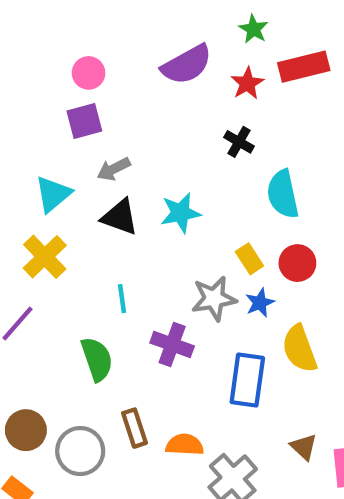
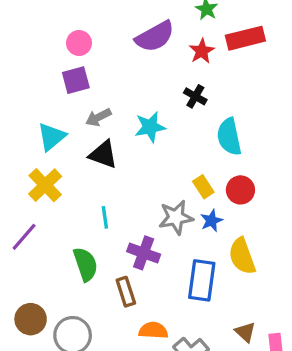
cyan star: (180, 213) -> (150, 127), moved
brown rectangle: (135, 428) -> (126, 292), moved

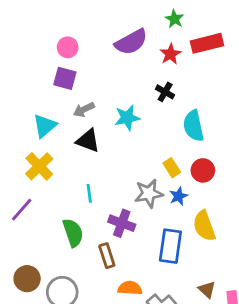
purple square: (76, 80) -> (65, 78), turned 30

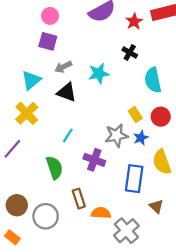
cyan line: (89, 193) -> (68, 135), turned 40
brown rectangle: (107, 256) -> (79, 199), moved
brown triangle: (207, 289) -> (156, 206), moved

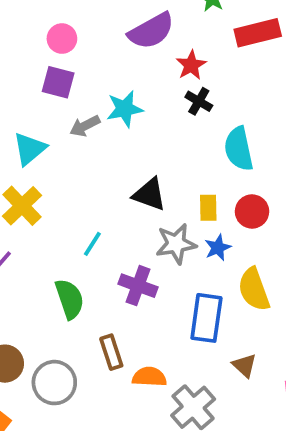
red star: (134, 21) -> (191, 65), moved
cyan star: (99, 73) -> (125, 109), moved
black triangle: (67, 92) -> (149, 194), moved
yellow rectangle: (135, 114) -> (208, 208), turned 32

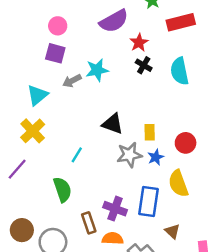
cyan semicircle: (239, 149) -> (180, 71), moved
red circle: (252, 211) -> (186, 143), moved
purple cross: (138, 286) -> (115, 209), moved

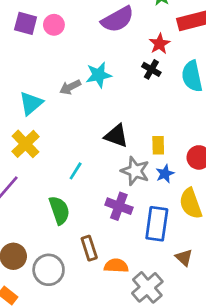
red star: (139, 43) -> (160, 44), moved
purple square: (55, 53) -> (26, 23), moved
gray star: (129, 155) -> (135, 171), turned 30
purple cross: (115, 209) -> (119, 206), moved

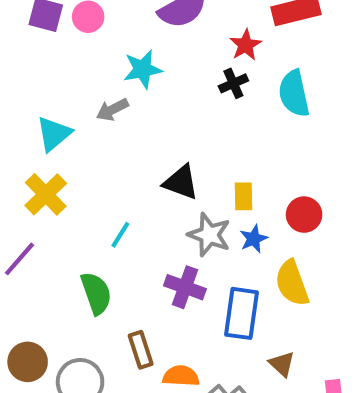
black cross: (151, 69) -> (233, 83), turned 36
cyan star: (99, 75) -> (143, 69), moved

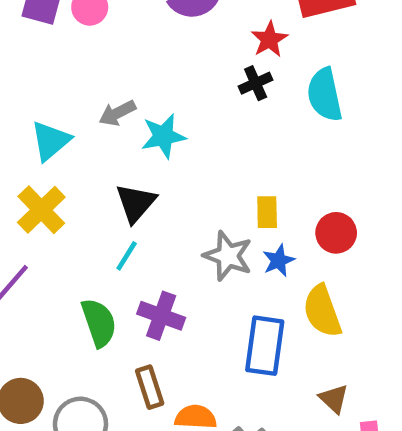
cyan star: (143, 69) -> (163, 136), moved
black triangle: (181, 182) -> (136, 203), moved, turned 51
purple cross: (185, 287) -> (161, 316), moved
brown triangle: (282, 364) -> (334, 399), moved

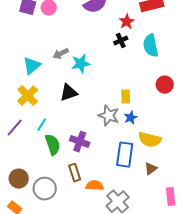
black triangle: (136, 203) -> (69, 93), turned 30
red circle: (336, 233) -> (165, 85), moved
cyan line: (127, 256) -> (42, 125), moved
yellow semicircle: (322, 311) -> (150, 140), turned -55
brown triangle: (334, 399) -> (151, 169), moved, turned 40

